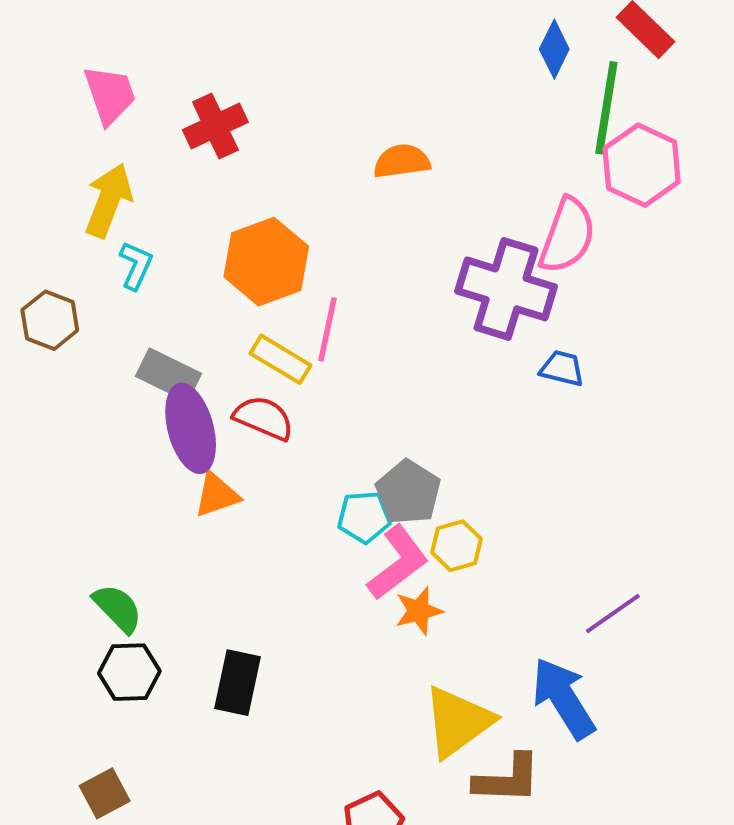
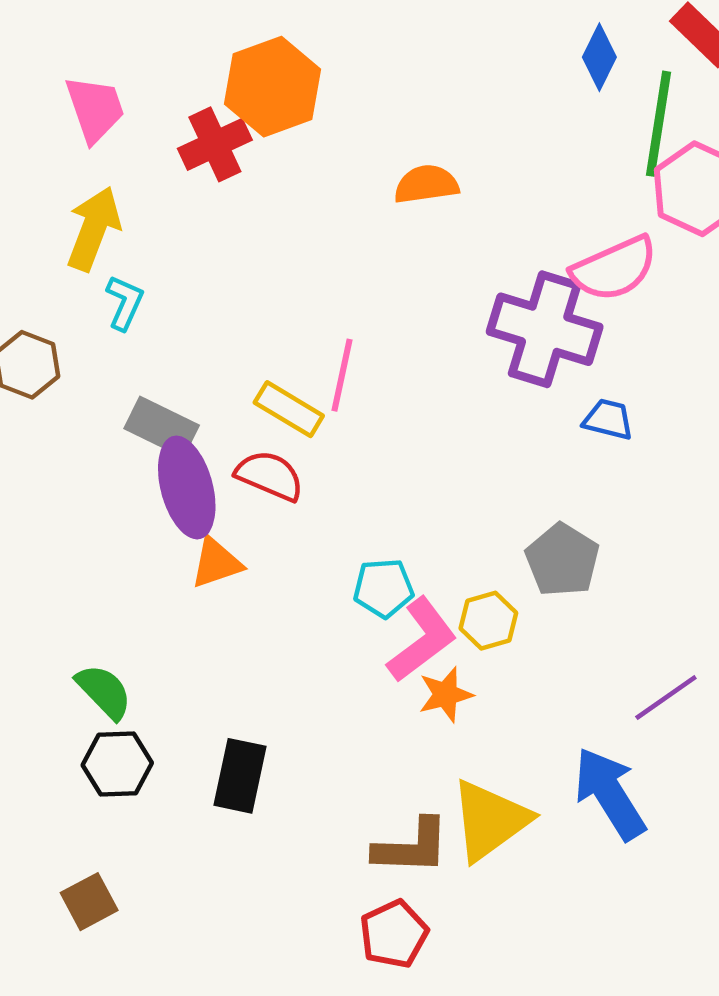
pink semicircle: (567, 236) -> (614, 269), turned 46
orange hexagon: (266, 262) -> (273, 87), moved
gray pentagon: (408, 492) -> (562, 560), moved
brown L-shape: (507, 779) -> (412, 847), moved

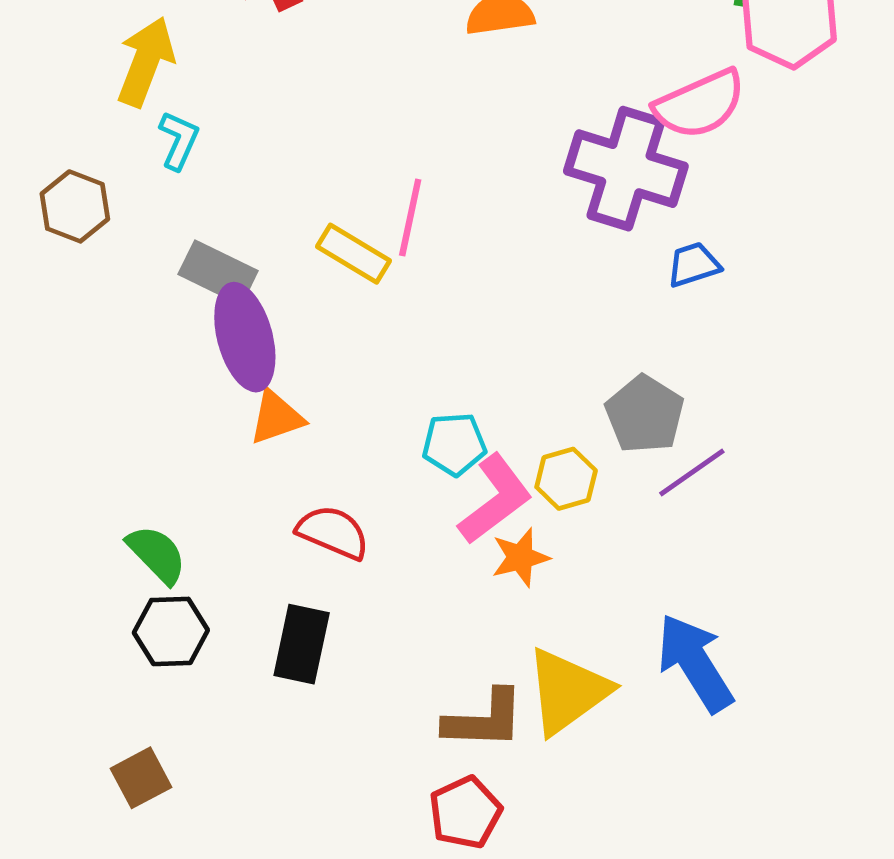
blue trapezoid: (608, 419) -> (694, 265), turned -32
red semicircle: (270, 476) -> (333, 532), moved
purple line: (666, 697) -> (692, 472), moved

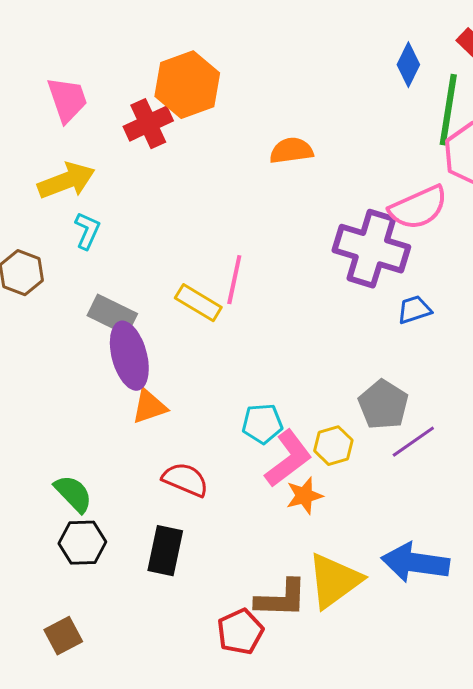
yellow arrow: (146, 62) -> (66, 181), turned 48
blue arrow: (695, 663) -> (415, 563), turned -50
red pentagon: (465, 812) -> (240, 632), moved

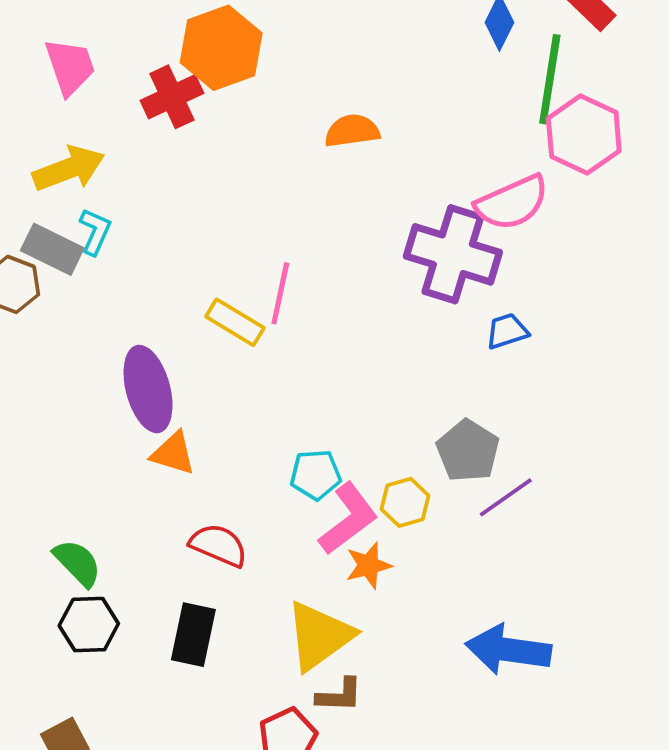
gray rectangle: (112, 315) -> (52, 249), moved
orange triangle: (149, 407) -> (173, 453), turned 36
yellow triangle: (334, 581) -> (319, 636), moved
brown L-shape: (281, 599) -> (339, 695), size x0.7

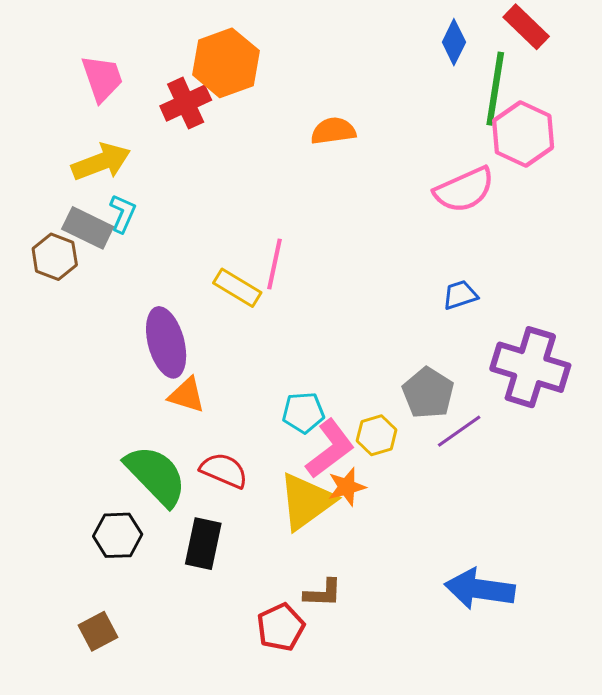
purple cross: (453, 254) -> (530, 367), moved
green semicircle: (77, 563) -> (156, 475), moved, size x1.6
yellow triangle: (319, 636) -> (306, 501), moved
blue arrow: (508, 650) -> (480, 589), moved

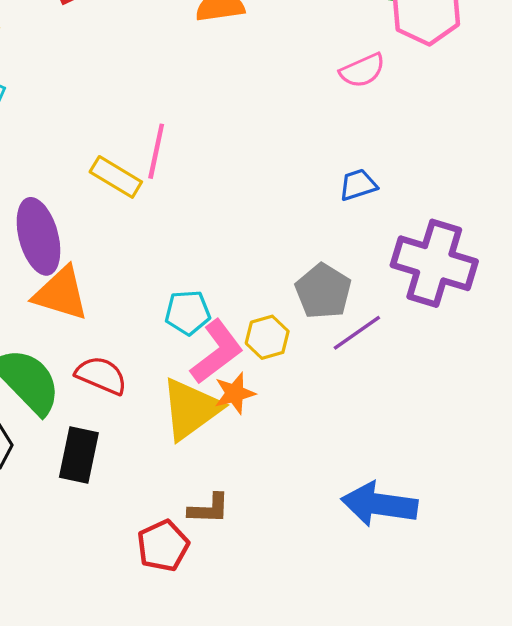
pink semicircle: (464, 190) -> (362, 70), size x0.7
orange triangle: (187, 395) -> (61, 294), size x1.4

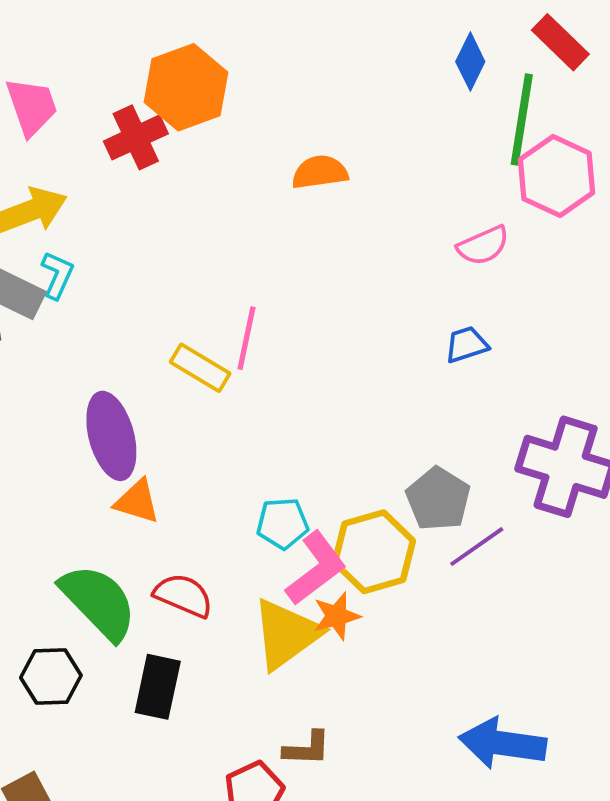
blue trapezoid: (358, 185) -> (466, 345), moved
orange triangle: (61, 294) -> (137, 502), size x0.7
yellow hexagon: (267, 337) -> (374, 552), size x1.6

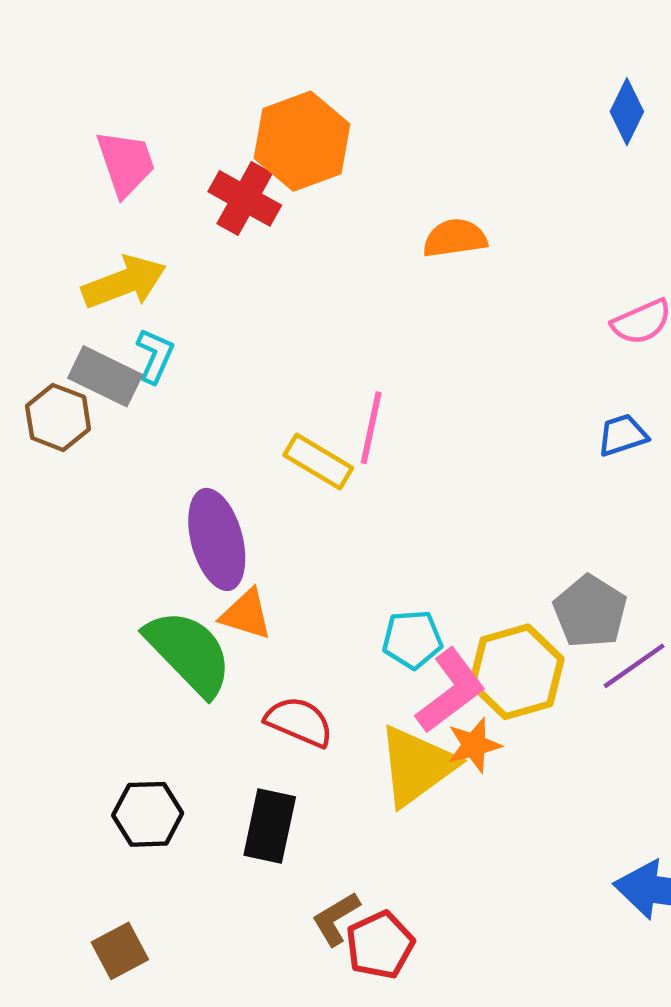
red cross: (136, 137) -> (245, 198), turned -36
green semicircle: (99, 602) -> (189, 653), moved
brown L-shape: (307, 749) -> (336, 919), moved, turned 147

